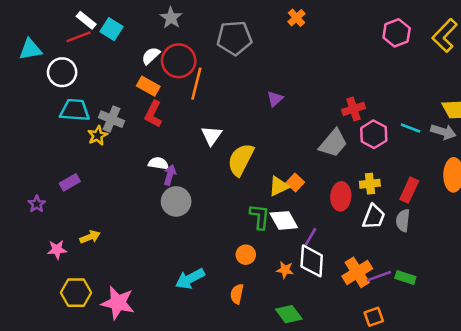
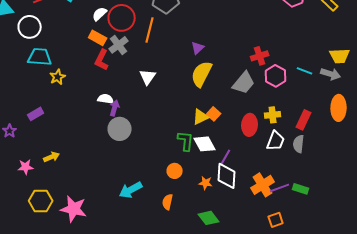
orange line: (196, 84) -> (150, 30), moved
gray cross: (111, 119) -> (119, 45), moved, turned 30
yellow semicircle: (241, 160) -> (202, 74), moved

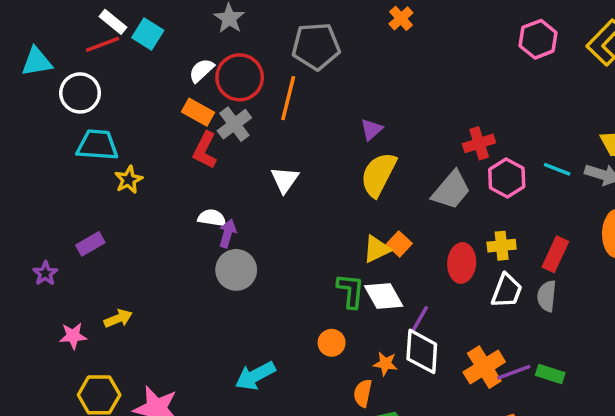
orange semicircle: (168, 202) -> (363, 393), moved

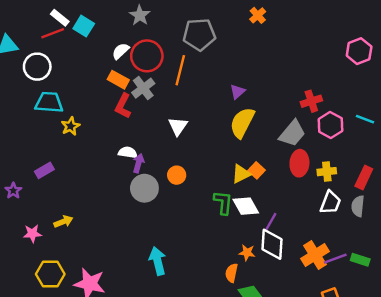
pink hexagon: (538, 39) -> (359, 51), moved
red ellipse: (462, 263) -> (299, 163), moved
orange circle: (332, 343) -> (177, 175), moved
cyan arrow: (255, 376) -> (158, 261), turned 104

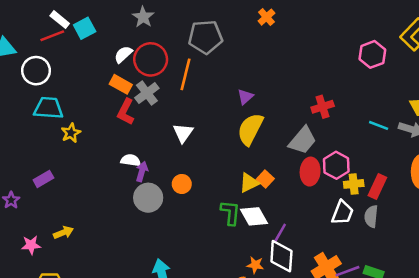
cyan square: (84, 26) -> (85, 28), turned 30
pink hexagon: (330, 125) -> (336, 165), moved
yellow cross: (327, 172) -> (354, 184), moved

